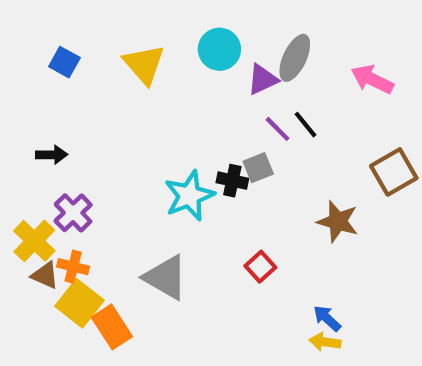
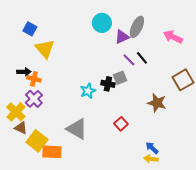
yellow triangle: (144, 64) -> (45, 49), moved
cyan star: (189, 196) -> (88, 91), size x0.7
orange cross: (73, 267) -> (34, 79), moved
orange rectangle: (112, 327) -> (52, 152), turned -54

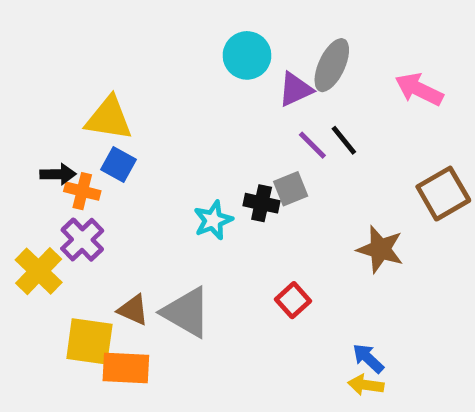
blue square: (30, 29) -> (119, 164), moved
yellow triangle: (45, 49) -> (109, 118), turned -40
brown triangle: (21, 128) -> (133, 310), moved
yellow square: (37, 141) -> (89, 341), turned -30

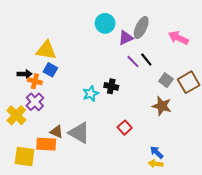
gray square: (291, 189) -> (166, 80), moved, turned -32
yellow square: (89, 341) -> (25, 156), moved
orange rectangle: (126, 368) -> (46, 144), moved

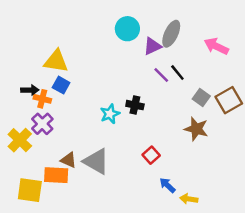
blue arrow: (157, 152) -> (167, 185), moved

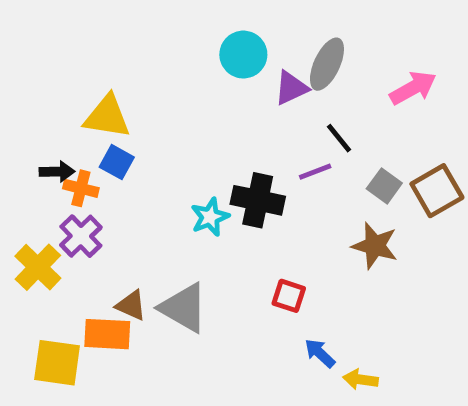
pink arrow: (216, 46) -> (413, 88), turned 125
purple line: (161, 75) -> (315, 172), moved, turned -66
black cross: (135, 105) -> (258, 200), size x1.5
red square: (151, 155) -> (289, 296), turned -30

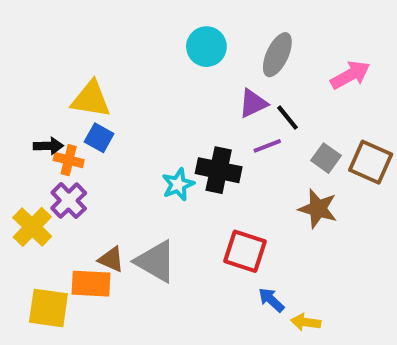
purple triangle: (291, 88) -> (253, 103), moved
brown square: (437, 191) -> (371, 162), turned -36
red square: (289, 296) -> (245, 251), size x1.5

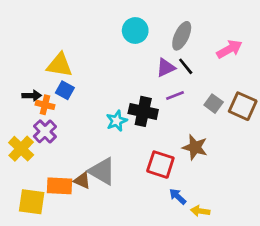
black line: (287, 118) -> (186, 66), moved
brown star: (318, 209) -> (195, 147), moved
brown triangle: (111, 259) -> (82, 181), moved

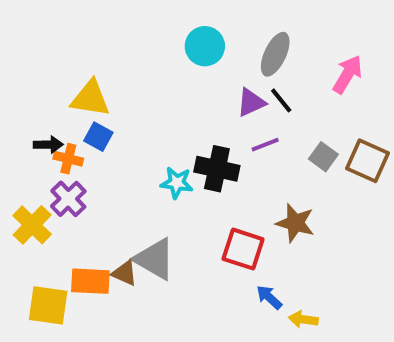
pink arrow: (229, 49) -> (347, 74), turned -30
cyan star: (117, 121) -> (177, 183), turned 30

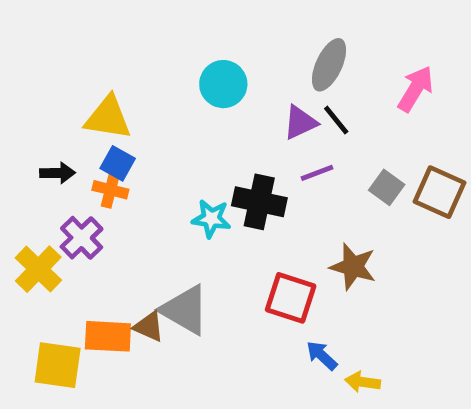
cyan circle: (205, 46) -> (223, 84), moved
orange cross: (68, 159) -> (110, 190), moved

